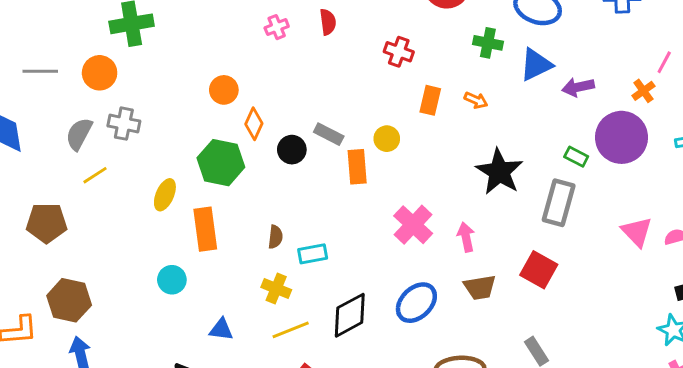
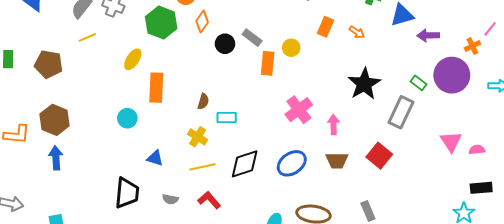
green hexagon: (221, 163) -> (161, 23), moved

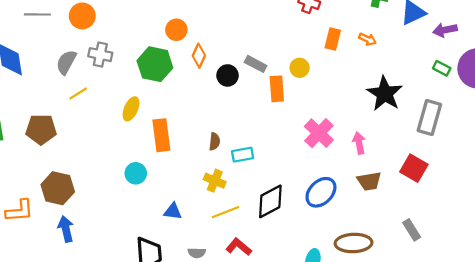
green rectangle: (418, 83) -> (442, 68), moved

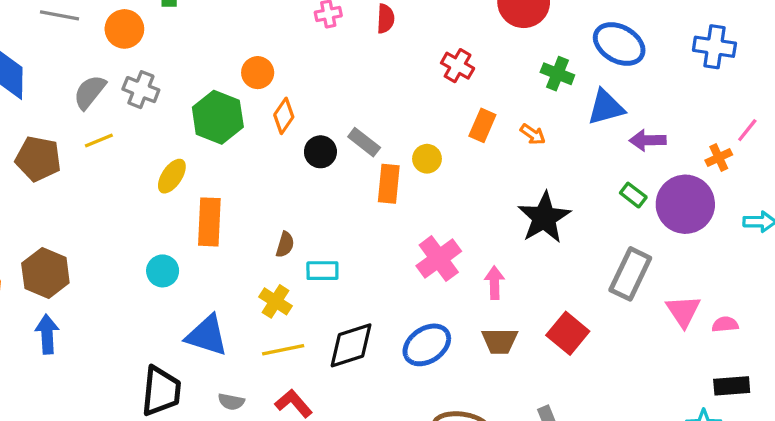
gray rectangle: (429, 117) -> (630, 274), moved
brown pentagon: (41, 129) -> (38, 159), moved
blue triangle: (173, 211) -> (207, 335), size x1.6

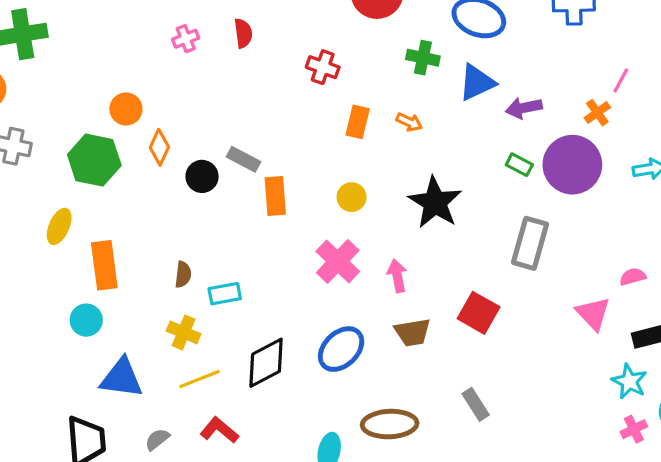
yellow circle: (427, 159) -> (352, 197), moved
cyan circle: (163, 271) -> (86, 320), moved
pink triangle: (683, 311) -> (593, 314), moved
gray semicircle: (231, 402) -> (157, 439), turned 140

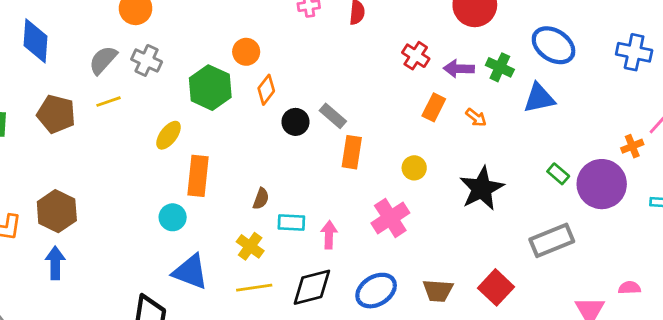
purple arrow: (524, 108) -> (459, 69), moved
gray rectangle: (530, 243) -> (552, 240), turned 39
pink arrow: (397, 276) -> (329, 235), moved

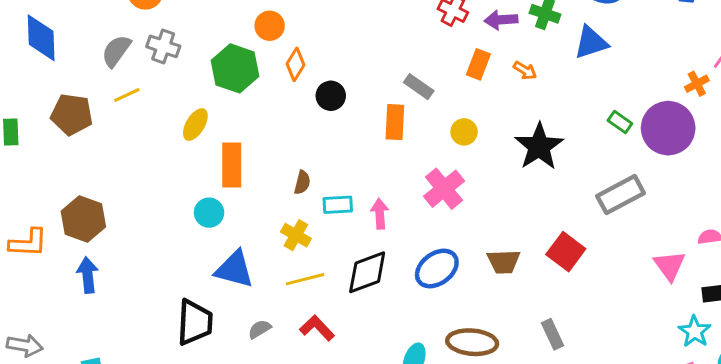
gray rectangle: (333, 116) -> (419, 87), moved

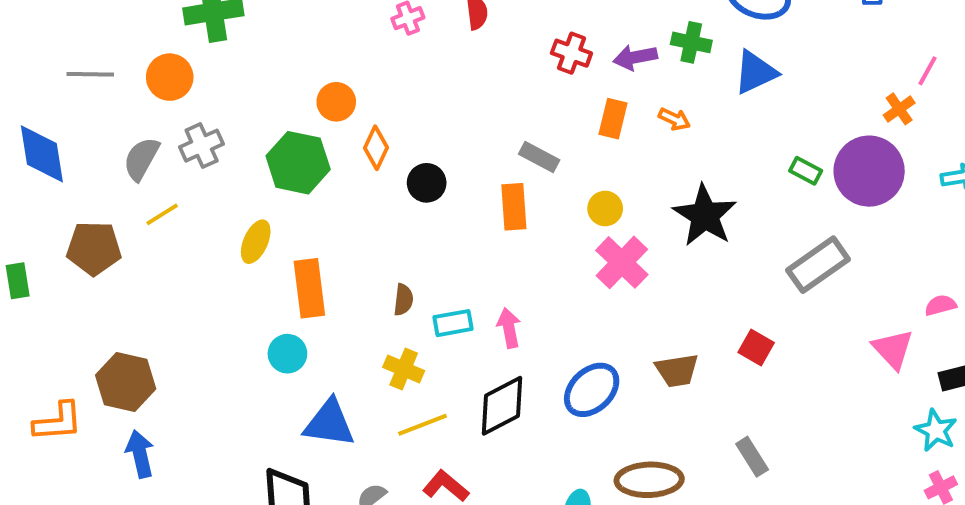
gray cross: (163, 46) -> (202, 146), turned -36
pink cross: (444, 189) -> (622, 262), moved
red square: (566, 252) -> (756, 347), size x0.7

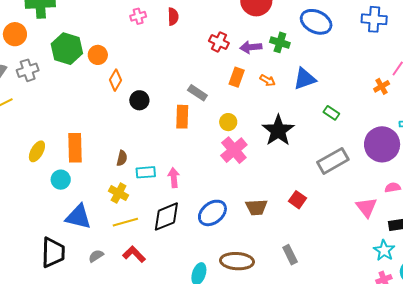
blue triangle: (755, 72) -> (305, 79), moved
green hexagon: (298, 163) -> (67, 49), moved
purple circle: (869, 171) -> (382, 144), moved
yellow ellipse: (256, 242) -> (37, 151), moved

